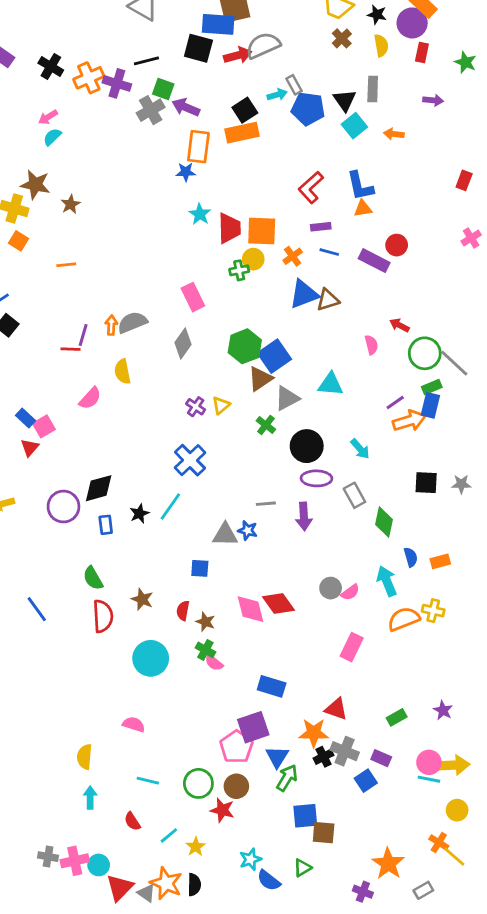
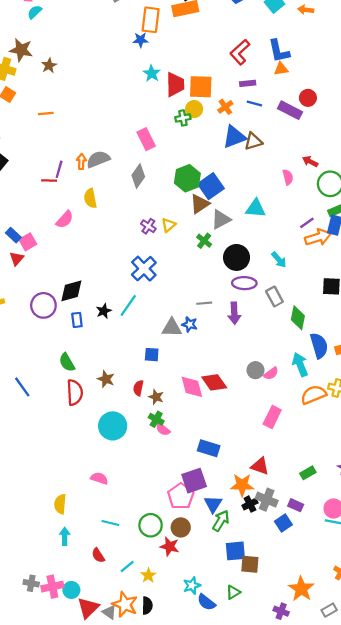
blue semicircle: (411, 557) -> (319, 346), size x1.6

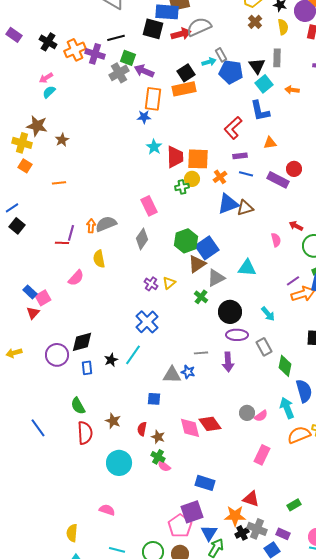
blue L-shape: (279, 51) -> (260, 111), moved

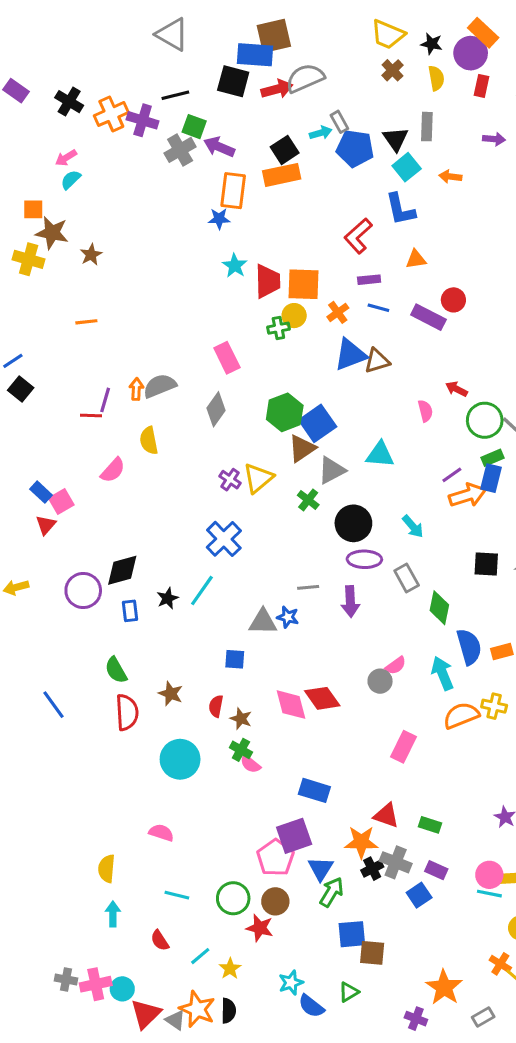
orange square: (25, 166) -> (33, 209), moved, turned -32
yellow triangle: (169, 283) -> (258, 478), size x1.5
pink semicircle: (261, 416) -> (396, 666), moved
green rectangle: (294, 505) -> (430, 825), moved, turned 48

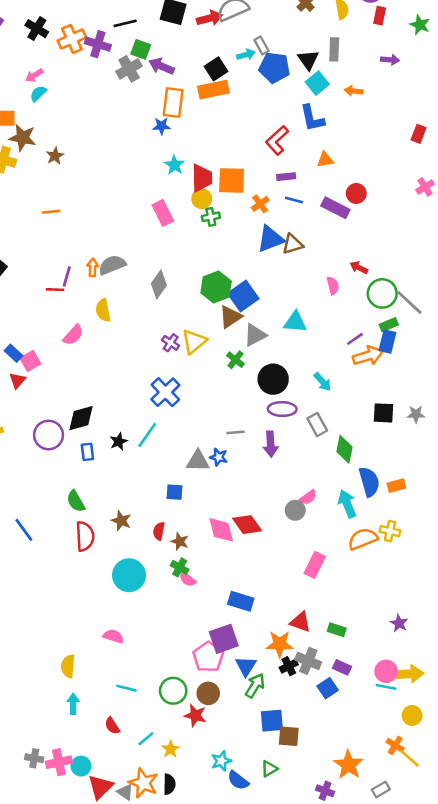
yellow circle: (294, 316) -> (202, 199), moved
pink rectangle: (227, 358) -> (163, 213), moved

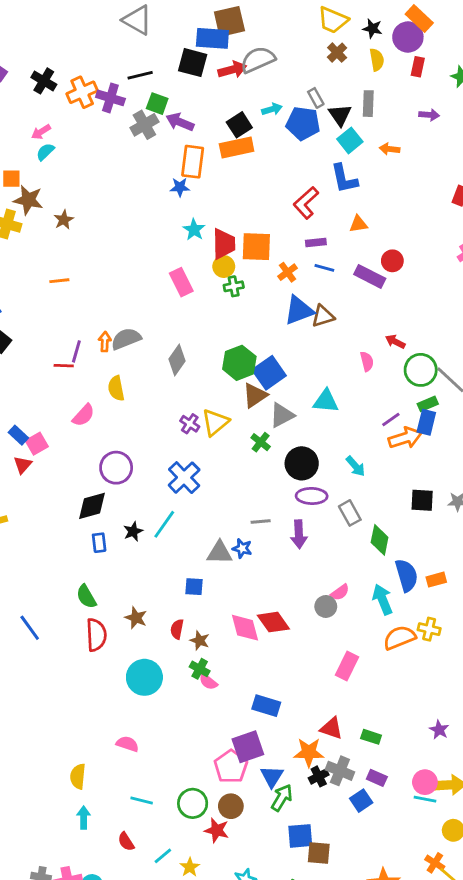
gray rectangle: (261, 45) -> (316, 98), moved
purple circle: (49, 435) -> (116, 468), moved

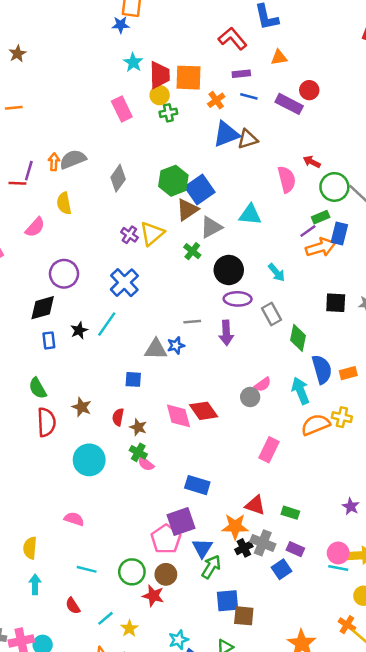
red L-shape: (306, 203) -> (233, 39), turned 92
pink semicircle: (367, 361) -> (287, 179), size x1.5
green rectangle: (428, 404) -> (321, 217), moved
blue star: (242, 548) -> (176, 345), turned -30

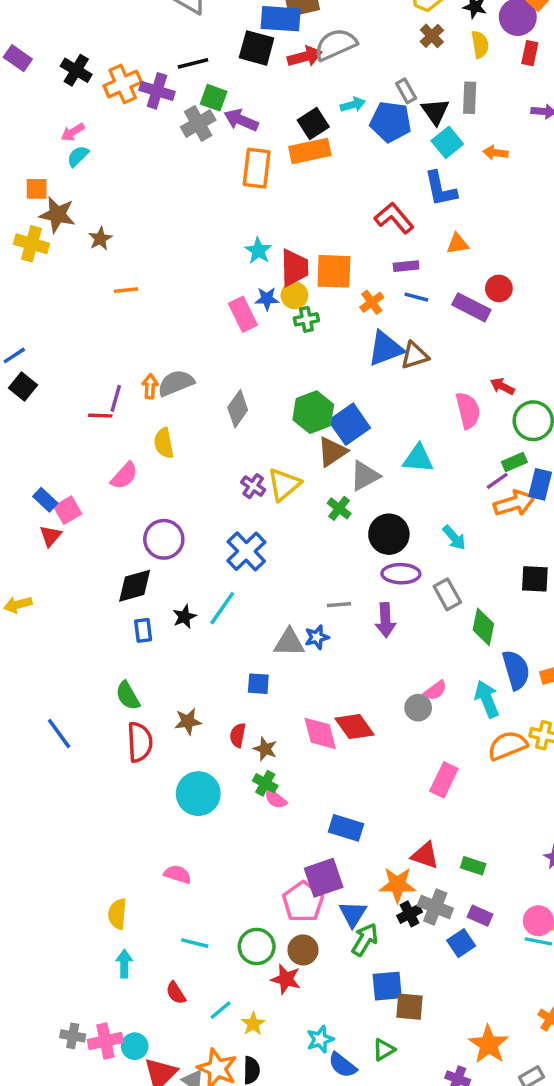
blue star: (121, 25) -> (267, 299), moved
orange line: (14, 108) -> (126, 290), moved
brown star: (82, 407) -> (188, 721), turned -30

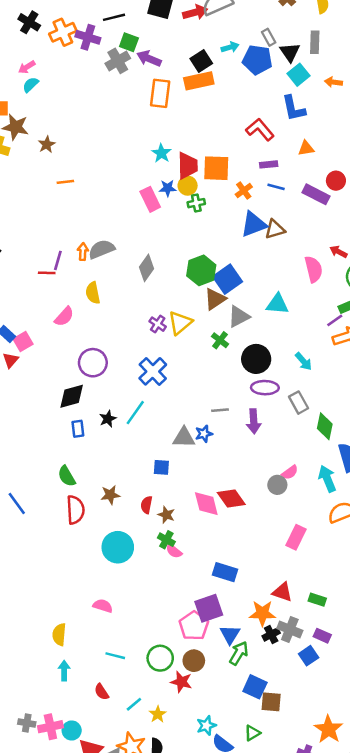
blue square: (387, 986) -> (255, 687), turned 30

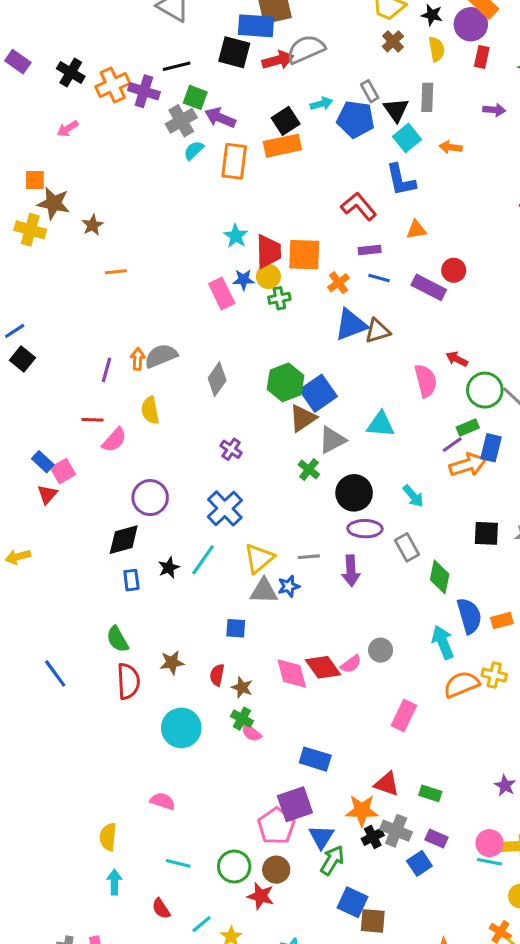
cyan semicircle: (30, 85) -> (194, 150), moved
red line: (47, 273) -> (93, 420), moved
yellow triangle: (180, 323) -> (259, 558), moved
pink semicircle: (290, 472) -> (351, 664), moved

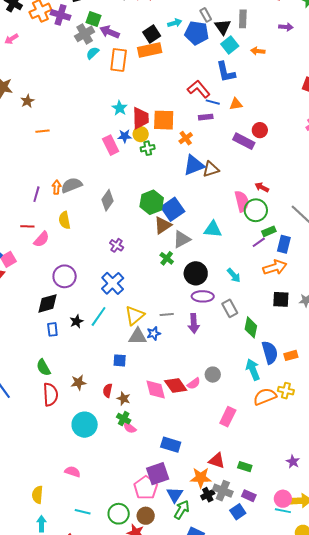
blue line: (379, 278) -> (213, 102), moved
green circle: (485, 390) -> (256, 210), moved
orange arrow: (468, 465) -> (275, 267), moved

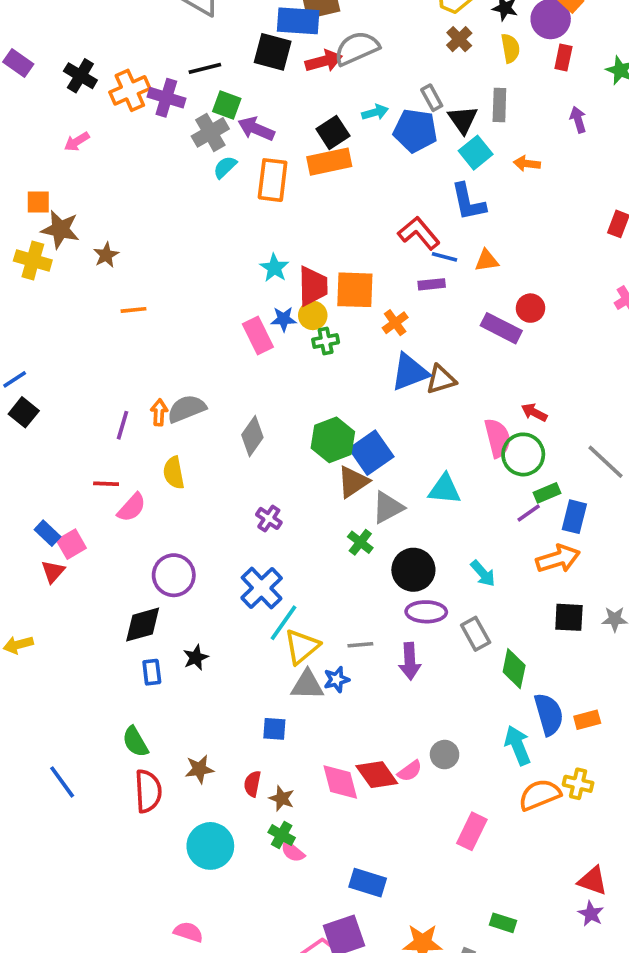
purple arrow: (286, 27) -> (578, 120), turned -112
cyan line: (99, 316) -> (284, 623), moved
red triangle: (217, 461) -> (593, 881), moved

